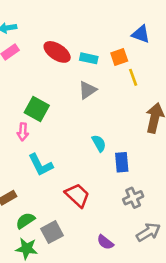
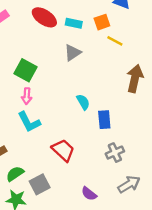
yellow line: (133, 77) -> (115, 41), turned -42
pink arrow: (23, 132) -> (27, 96), moved

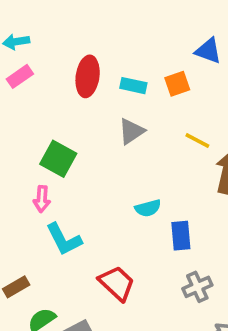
red ellipse: (44, 17) -> (88, 76), turned 65
yellow line: (115, 41) -> (197, 140), moved
pink arrow: (27, 96) -> (42, 199), moved
cyan semicircle: (83, 102) -> (148, 208), turned 105

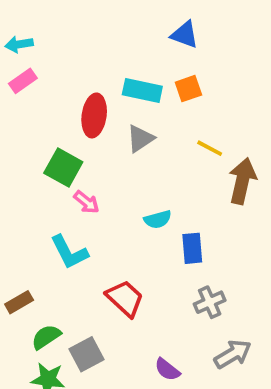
blue triangle: (208, 51) -> (185, 35), moved
red ellipse: (88, 76) -> (94, 115), moved
cyan rectangle: (133, 86) -> (142, 90), size x1.4
pink arrow: (42, 199) -> (86, 202), moved, turned -55

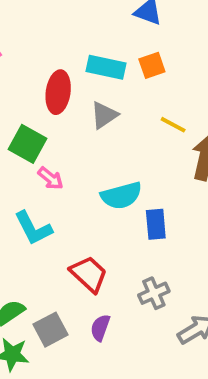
cyan semicircle: (158, 219) -> (121, 196), size x1.5
gray cross: (210, 302) -> (154, 293), moved
purple semicircle: (167, 370) -> (100, 328), moved, turned 72

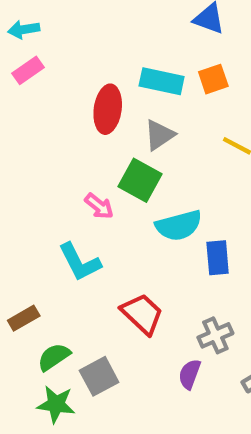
green square: (27, 144) -> (140, 180), moved
purple semicircle: (100, 328) -> (190, 374), moved

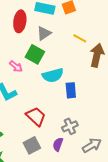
gray square: (99, 376) -> (32, 145), moved

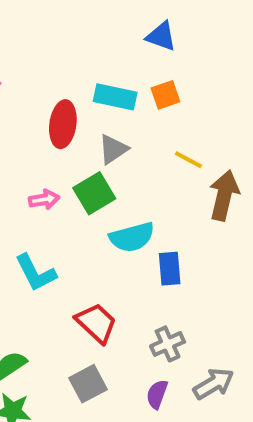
green square: (35, 54) -> (94, 193), turned 30
pink arrow: (16, 66) -> (44, 200), moved, turned -48
purple semicircle: (58, 144) -> (157, 394), moved

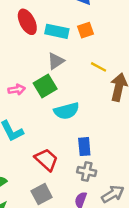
red ellipse: (63, 124) -> (27, 22), moved, turned -35
blue rectangle: (170, 269) -> (84, 147), moved
gray cross: (168, 344) -> (87, 171), turned 36

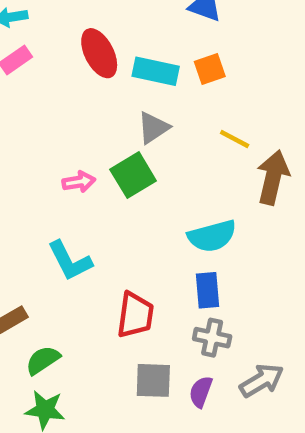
cyan semicircle: (66, 111) -> (212, 236), moved
red trapezoid: (46, 160) -> (135, 315), turned 55
gray square: (42, 194) -> (153, 380), moved, turned 30

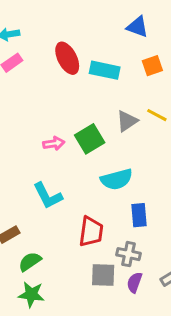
orange square: (210, 69) -> (152, 66), moved
gray triangle: (153, 128) -> (127, 121), moved
cyan semicircle: (212, 236) -> (117, 179), moved
gray cross: (212, 338) -> (129, 254), moved

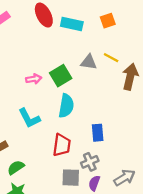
gray triangle: (127, 121) -> (89, 62), turned 42
cyan semicircle: (117, 179) -> (66, 106), moved, turned -65
gray cross: (129, 254) -> (90, 162), turned -36

